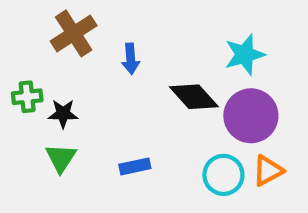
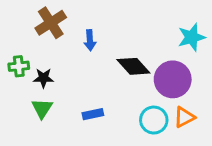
cyan star: (245, 55) -> (192, 37), moved

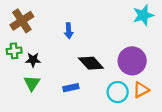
brown cross: (51, 23) -> (22, 21), moved
cyan star: (192, 37) -> (143, 15), moved
black diamond: (133, 66) -> (91, 63), moved

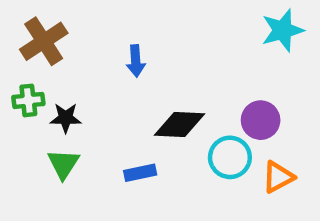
purple circle: (132, 61) -> (261, 120), size x0.7
black diamond: (91, 63) -> (180, 124), turned -45
cyan circle: (118, 92) -> (230, 157), moved

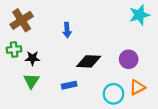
cyan circle: (230, 157) -> (113, 94), moved

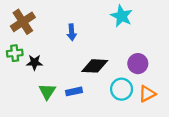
cyan star: (139, 15) -> (122, 16), moved, turned -30
green triangle: (31, 81) -> (47, 91), moved
cyan circle: (113, 94) -> (122, 89), moved

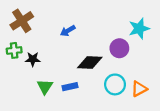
cyan star: (122, 16) -> (139, 29), moved, turned 30
blue arrow: (72, 32) -> (68, 31), turned 64
purple circle: (138, 64) -> (119, 48), moved

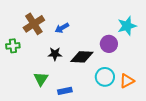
brown cross: (22, 21) -> (34, 24), moved
black star: (33, 59) -> (55, 54), moved
blue rectangle: (70, 87) -> (65, 91), moved

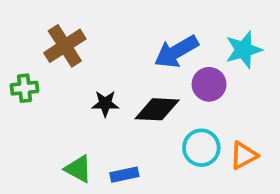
blue arrow: (62, 28) -> (176, 52), moved, size x1.6
green triangle: (41, 79) -> (78, 169), moved, turned -35

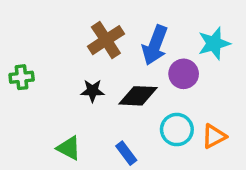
brown cross: (65, 46) -> (106, 40), moved
blue arrow: (176, 52) -> (155, 45), turned -39
blue rectangle: (124, 175) -> (126, 153), moved, turned 65

